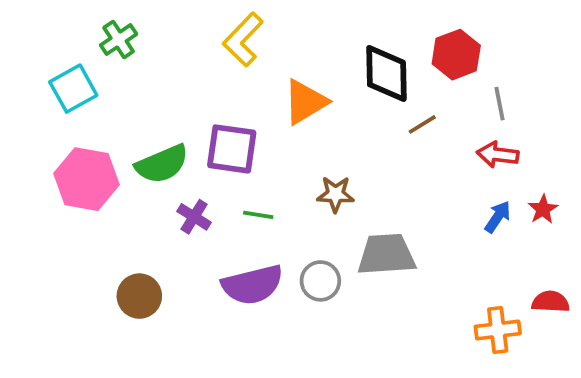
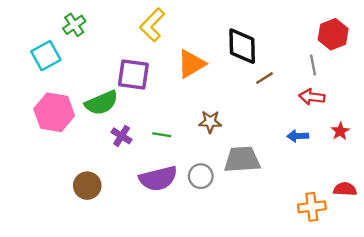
red hexagon: (456, 55) -> (333, 34), moved
purple square: (232, 149) -> (133, 74), moved
blue arrow: (498, 217) -> (298, 136), moved, turned -126

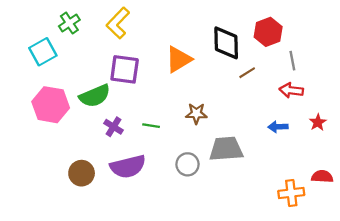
yellow L-shape: (152, 25) -> (118, 23), moved
red hexagon: (333, 34) -> (268, 32), moved
purple semicircle: (158, 178) -> (128, 167), moved

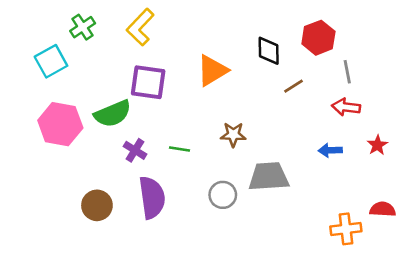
black diamond: (226, 43) -> (269, 51), size x0.7
purple semicircle: (128, 167) -> (152, 198), turned -84

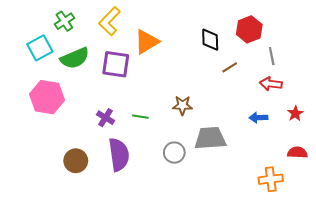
orange triangle: (212, 70) -> (147, 42), moved
green semicircle: (113, 114) -> (75, 58), moved
red semicircle: (383, 209) -> (297, 153), moved

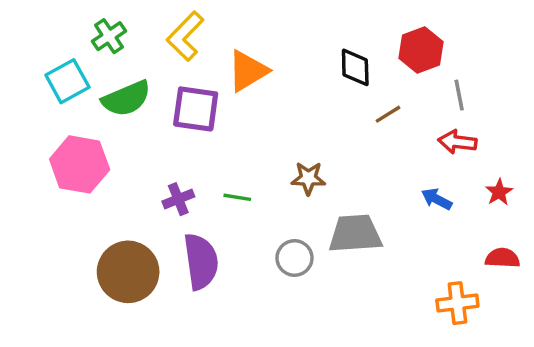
purple cross: (106, 118) -> (178, 199), turned 36
blue arrow: (258, 118) -> (437, 199), turned 30
brown circle: (76, 161) -> (128, 272), size x1.5

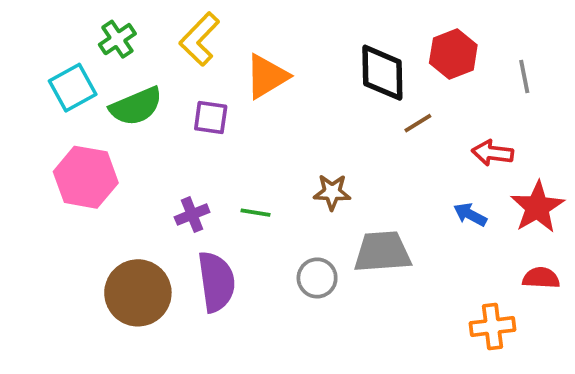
black diamond: (355, 67) -> (382, 73), size x1.4
gray line: (459, 95) -> (524, 76), moved
purple square: (196, 109) -> (211, 117), size x0.7
red star: (499, 192) -> (537, 207), size x1.8

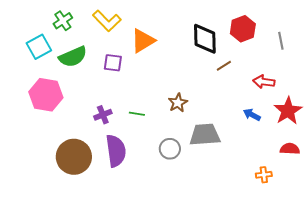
yellow L-shape: (200, 39) -> (107, 21), turned -88
brown star: (332, 192) -> (178, 103), turned -30
orange cross: (493, 326) -> (264, 175), size x0.7

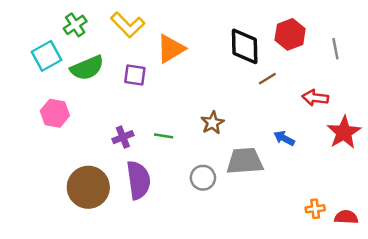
pink hexagon: (46, 95) -> (55, 113), size x0.7
blue arrow: (252, 115) -> (284, 138), moved
red semicircle: (290, 149) -> (346, 217), moved

